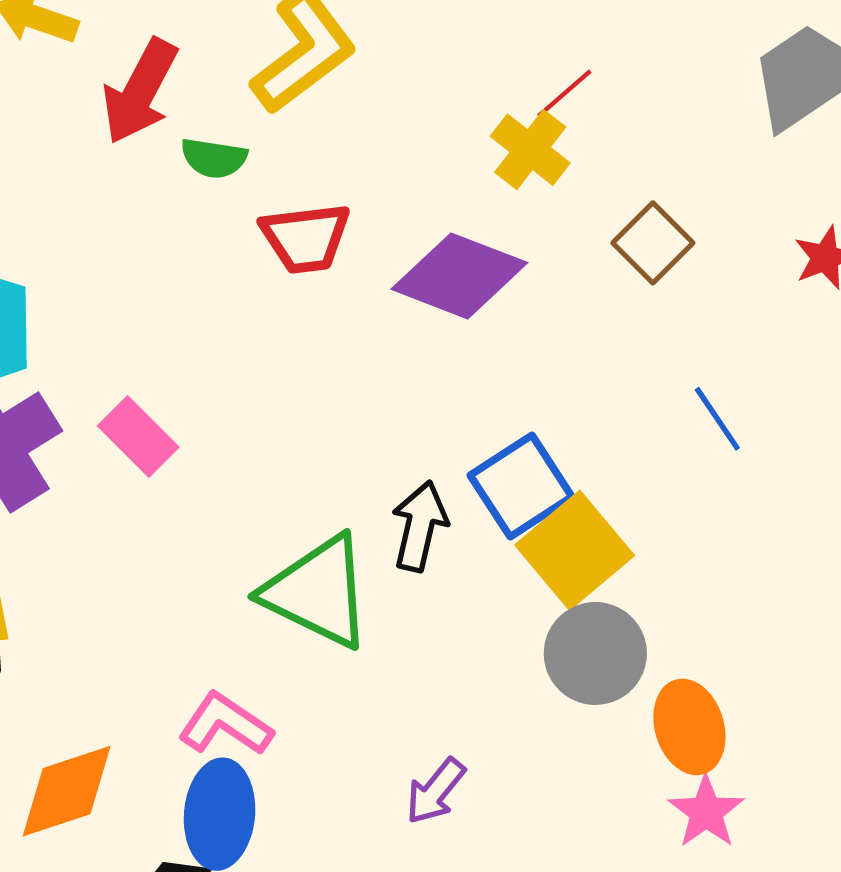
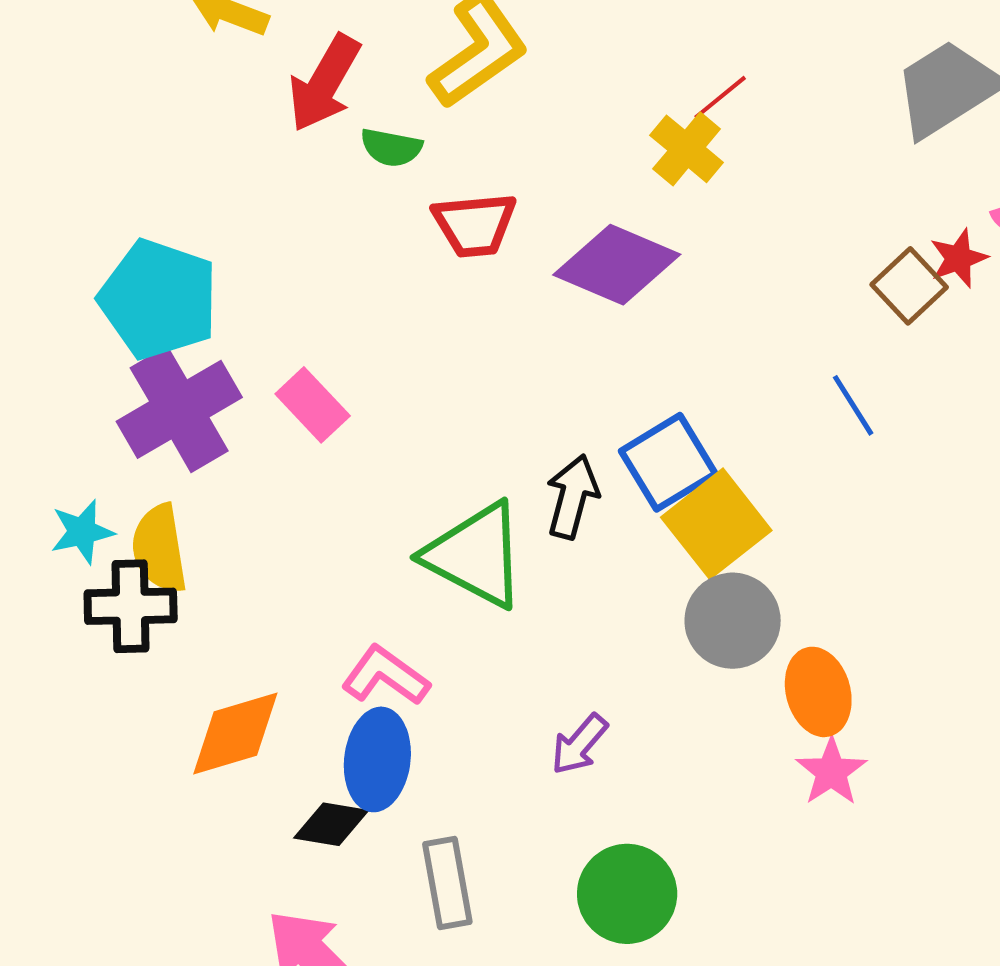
brown square: (653, 243) -> (909, 286), moved

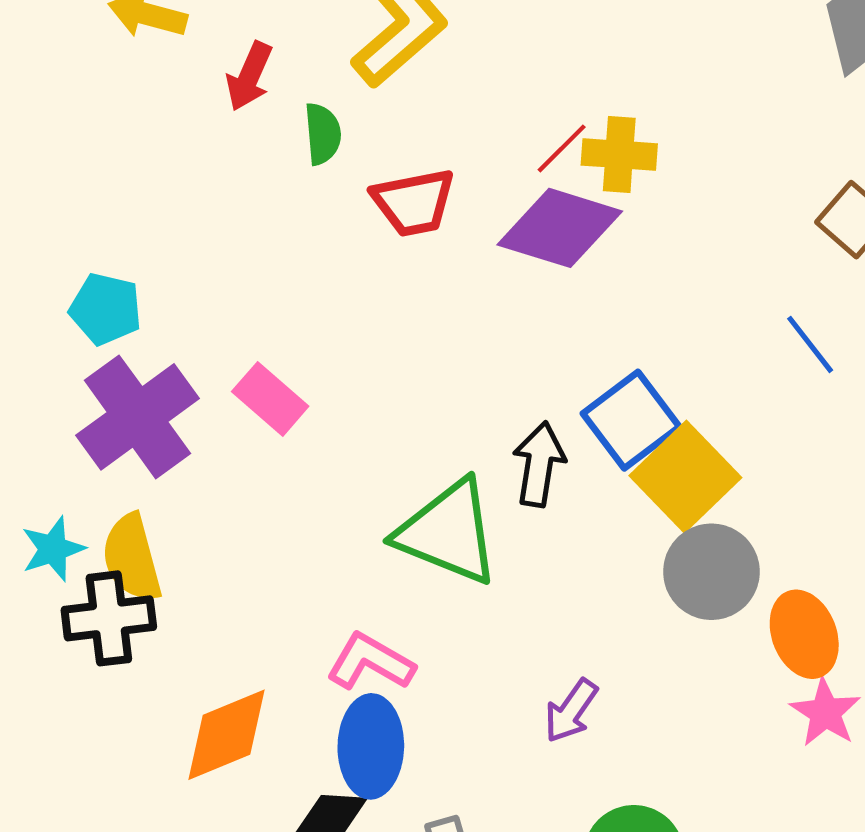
red arrow: (324, 83) -> (249, 76), size x0.7
red line: (720, 97) -> (562, 148), moved
green semicircle: (391, 147) -> (323, 134), turned -100
yellow cross: (687, 149) -> (619, 154), moved, turned -30
cyan pentagon: (159, 299) -> (106, 309), size x0.6

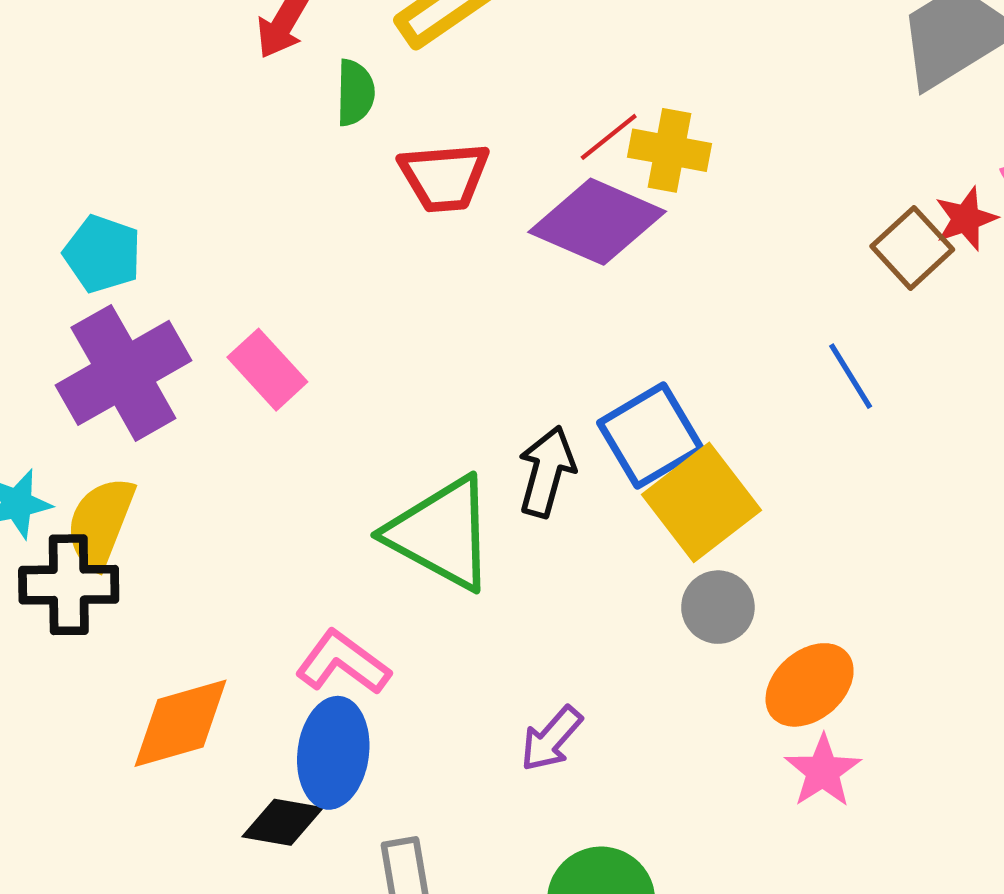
yellow semicircle: (132, 558) -> (100, 523), turned 30
gray circle: (711, 572) -> (718, 607), size x0.7
orange ellipse: (804, 634) -> (810, 685), turned 64

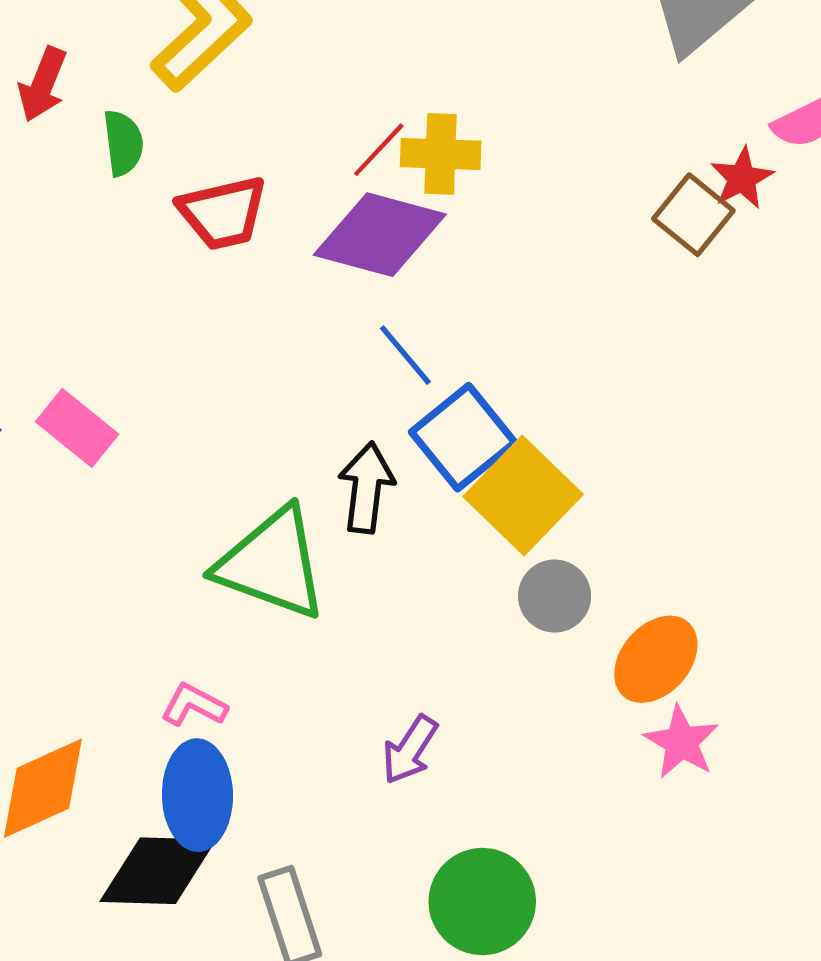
blue line: (851, 376) -> (405, 355), moved
pink L-shape: (343, 663) -> (194, 705), size x0.7
black diamond: (283, 822) -> (158, 871), size x1.5

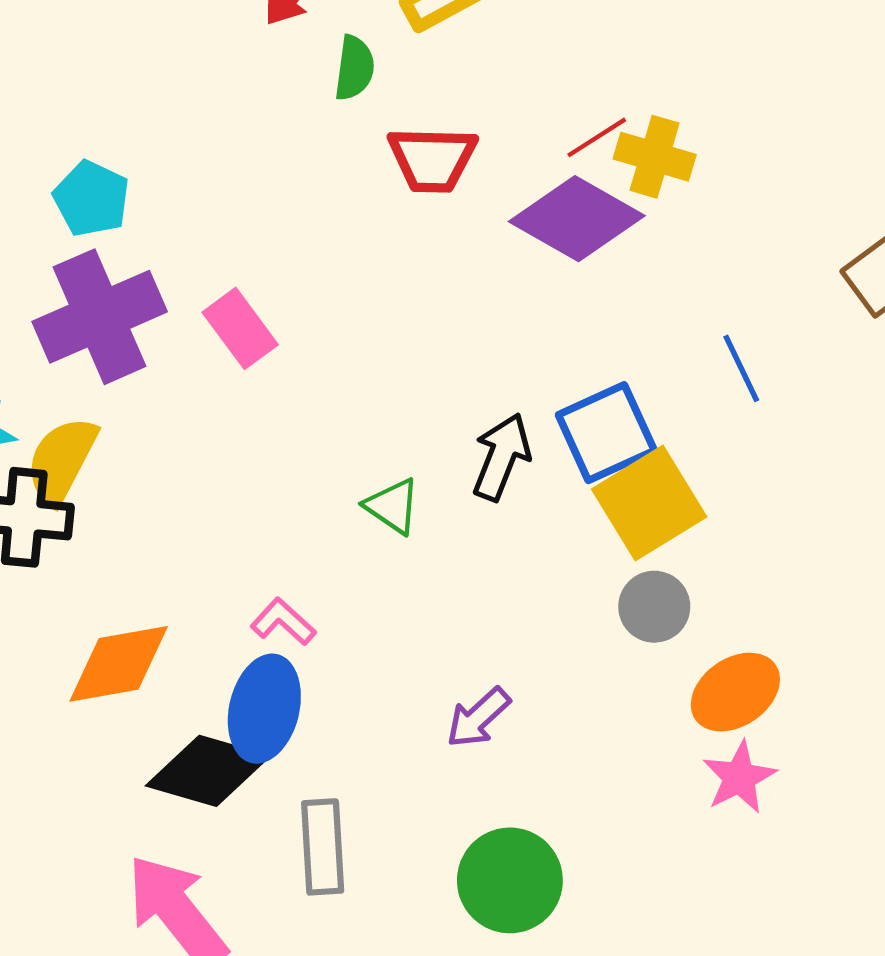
blue line: (405, 355) -> (741, 368), moved
green triangle: (272, 564) -> (393, 506), size x0.5

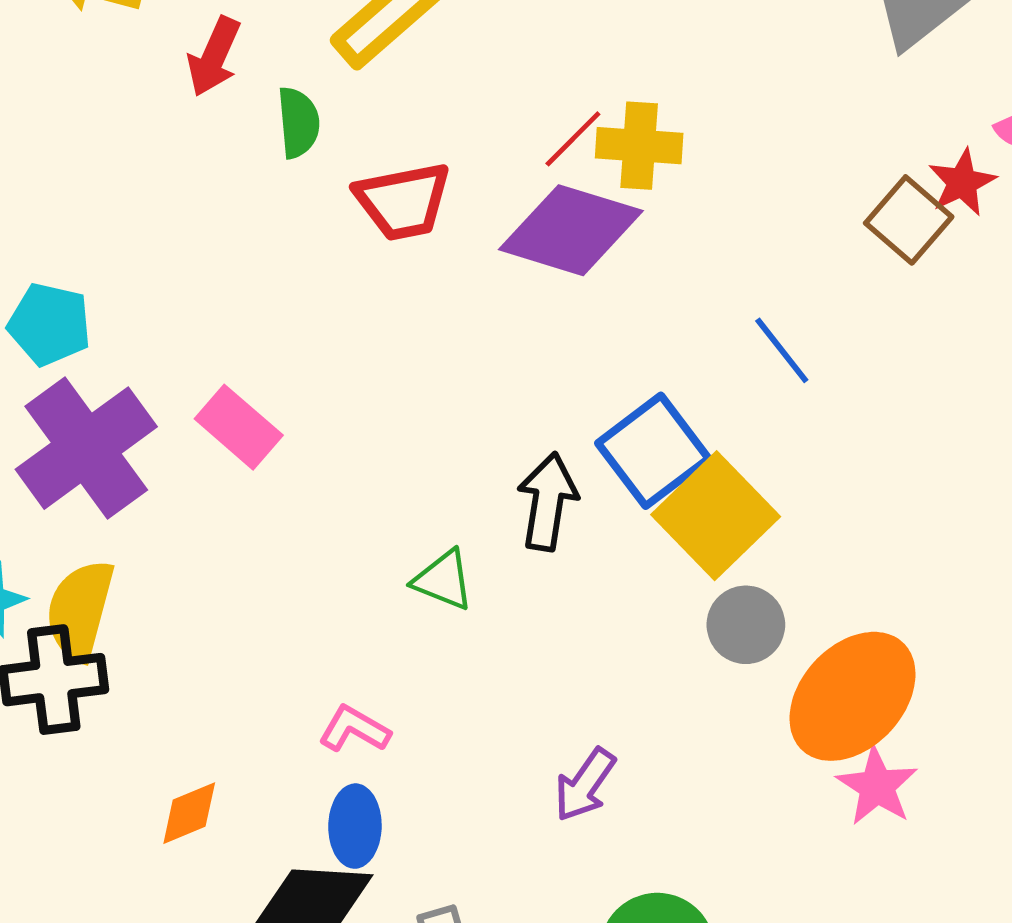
orange diamond: (119, 664) -> (189, 813), size x0.6
orange ellipse: (735, 692) -> (853, 696), size x1.4
blue ellipse: (264, 709) -> (355, 826), size x0.7

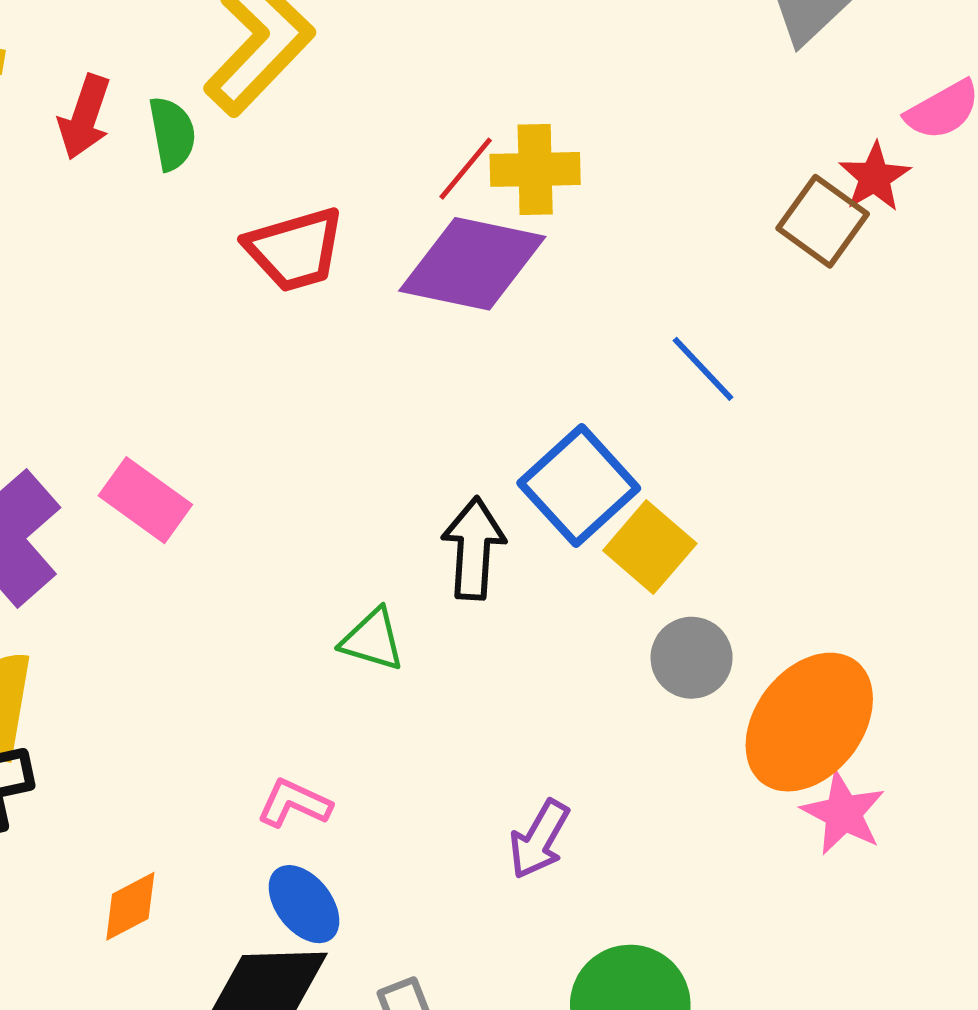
green semicircle: (298, 123) -> (172, 134), moved
yellow square: (716, 516) -> (650, 547), size x0.7
blue ellipse: (355, 826) -> (304, 904), turned -34

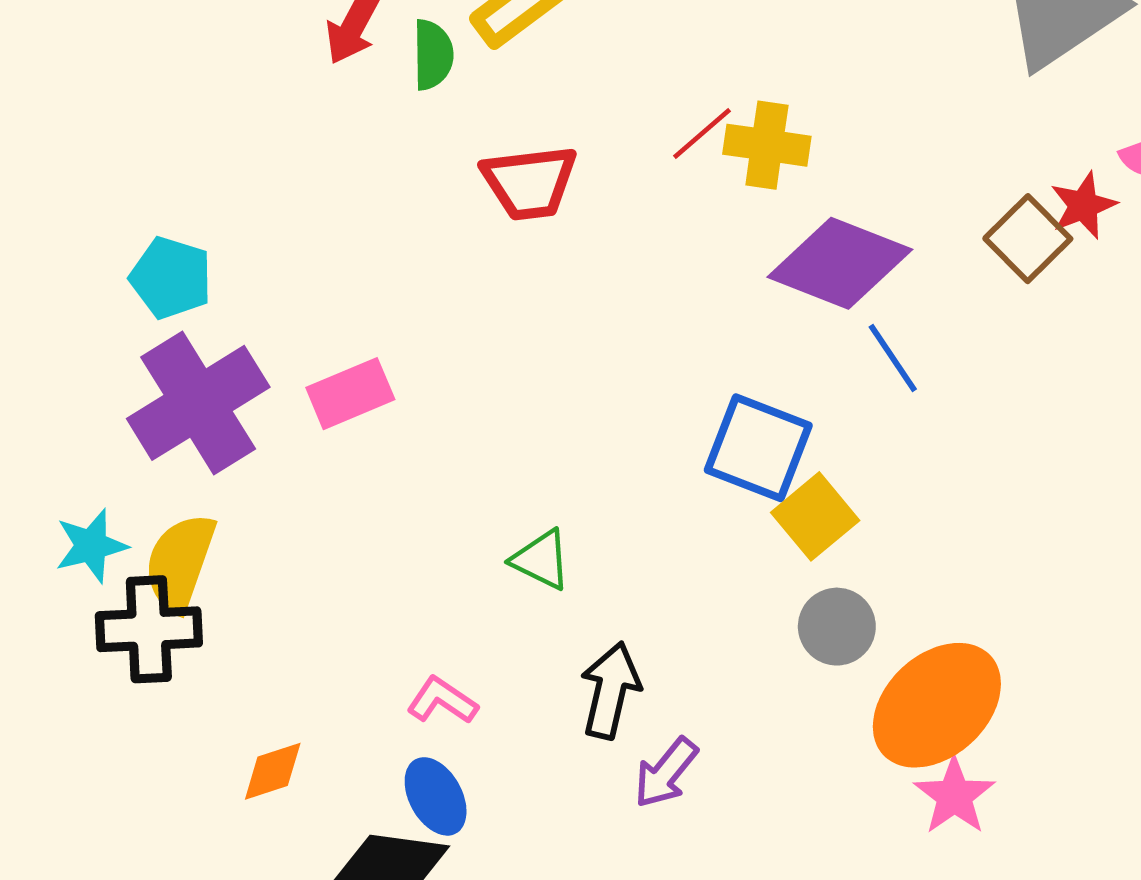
purple diamond: (472, 264) -> (840, 263), moved
blue square: (579, 486) -> (758, 448), turned -36
pink rectangle: (145, 500) -> (350, 394), turned -68
black arrow: (474, 548) -> (610, 690), moved

